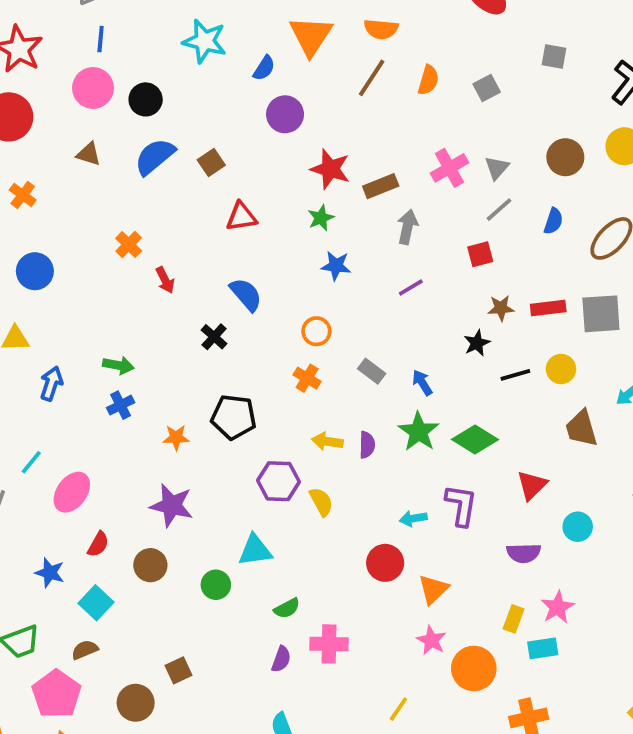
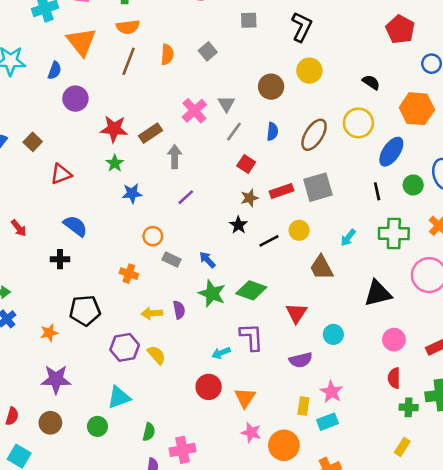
red square: (480, 254) -> (246, 164), moved, turned -30
orange circle: (316, 331) -> (153, 236), moved
black cross: (214, 337) -> (60, 259), turned -30
green semicircle: (287, 608) -> (149, 432), turned -36

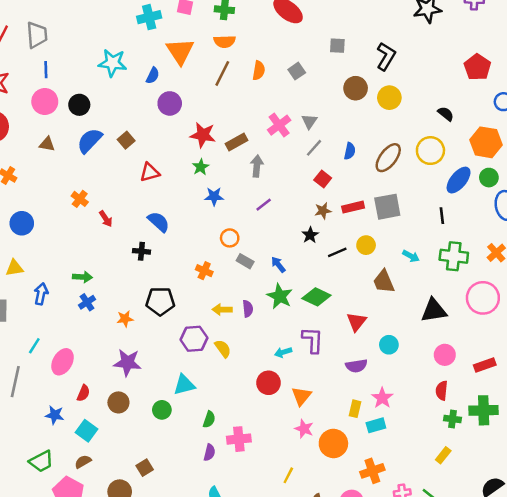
brown circle: (271, 87) -> (356, 88), moved
green circle: (413, 185) -> (489, 178), moved
cyan arrow: (348, 238) -> (411, 256), turned -105

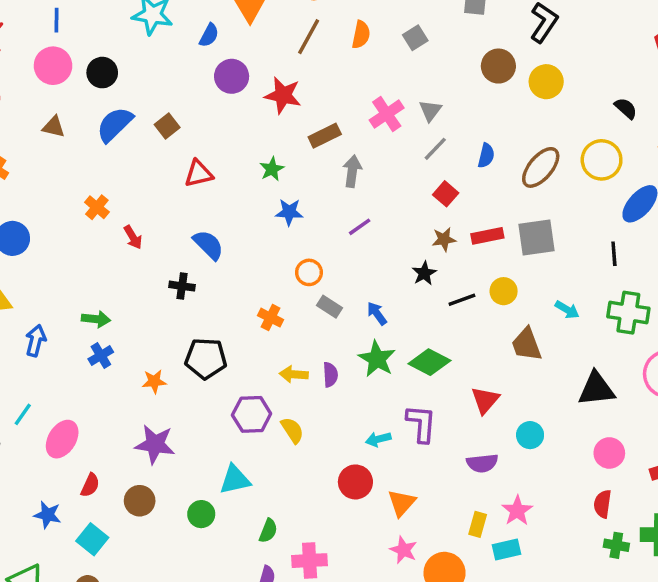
red star: (203, 135) -> (283, 95), moved

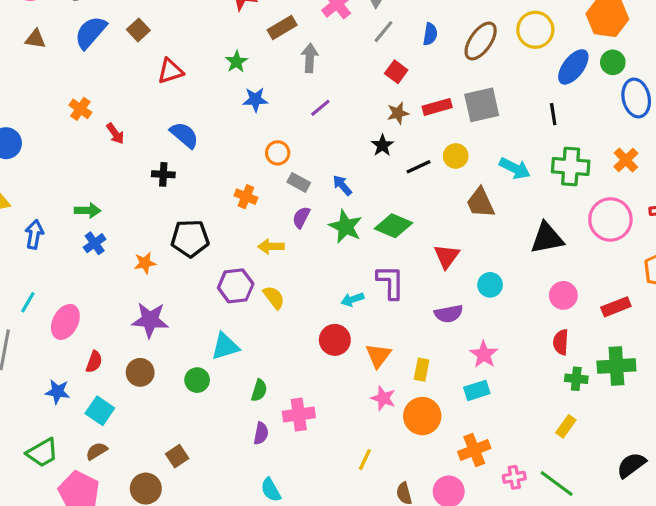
cyan arrow: (567, 310) -> (515, 168), size x1.4
purple semicircle: (330, 375) -> (301, 217), moved, turned -145
yellow rectangle: (478, 524) -> (422, 370), moved

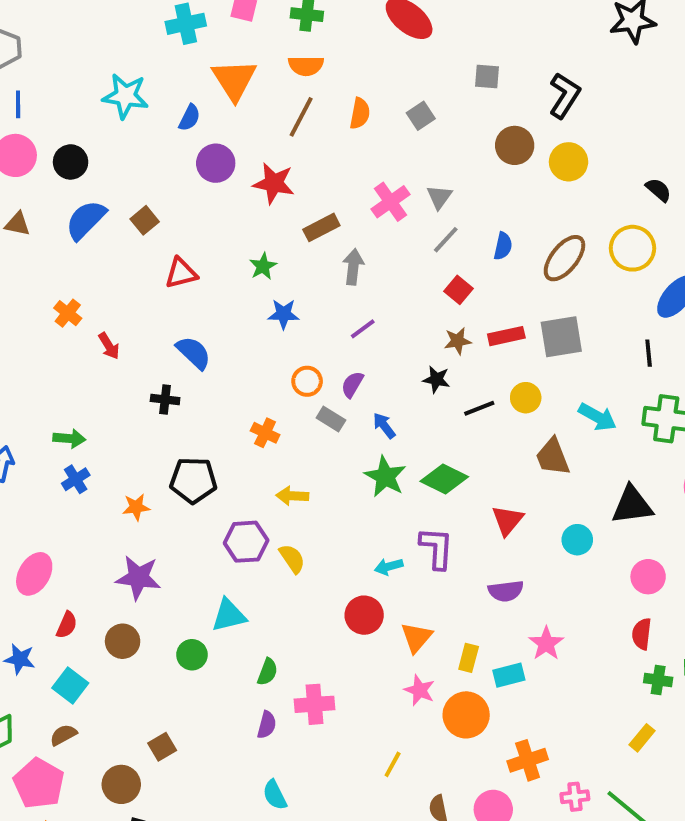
black star: (382, 145) -> (436, 379), turned -30
purple semicircle: (301, 217) -> (352, 384), moved
cyan circle: (490, 285) -> (577, 540), moved
cyan rectangle: (477, 390) -> (509, 675), moved

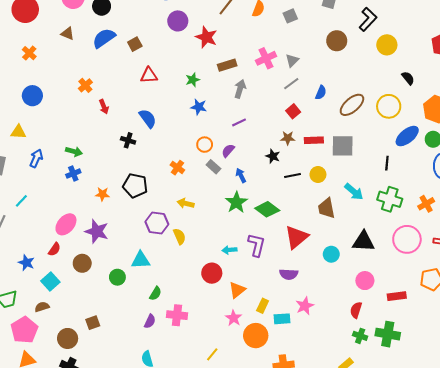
yellow circle: (569, 162) -> (387, 45), moved
red triangle: (507, 520) -> (296, 237), size x1.4
pink ellipse: (34, 574) -> (66, 224), moved

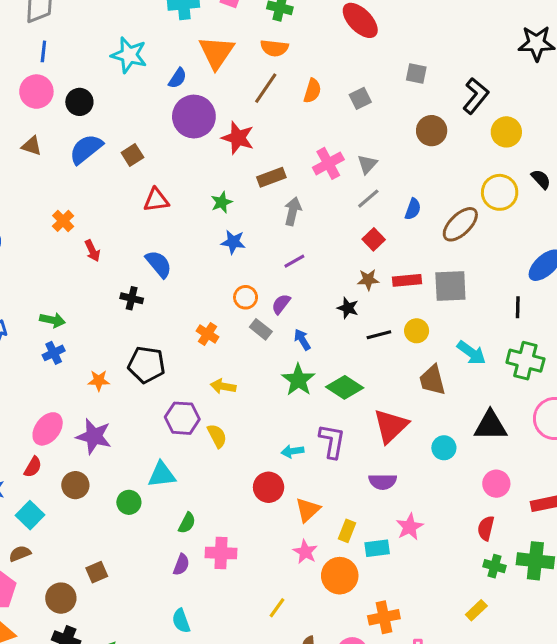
purple circle: (178, 21) -> (194, 117), size x1.4
yellow circle: (389, 106) -> (500, 192), moved

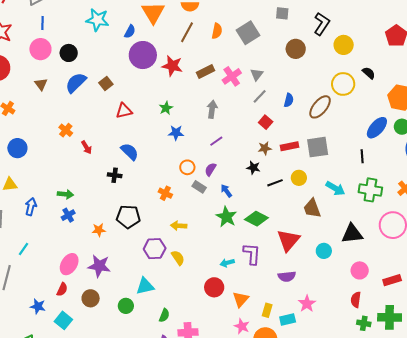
gray square: (360, 98) -> (248, 33), size x1.6
brown triangle: (32, 146) -> (41, 84), turned 40
brown rectangle: (271, 177) -> (206, 72), moved

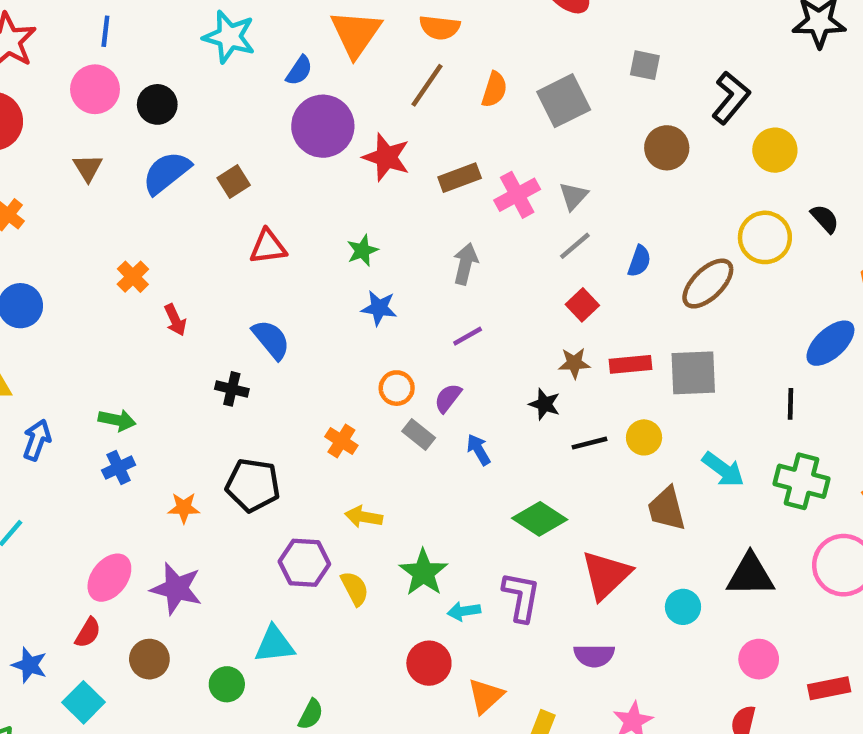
green star: (226, 217) -> (423, 573), moved

